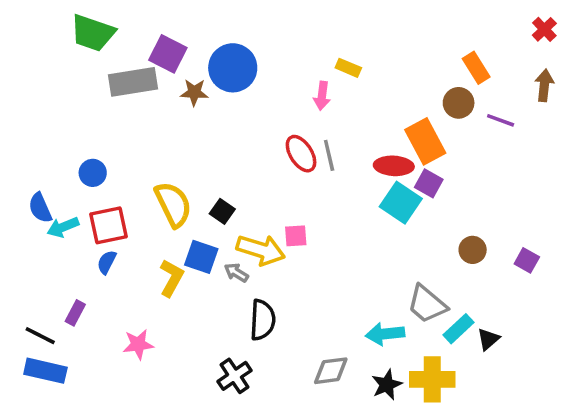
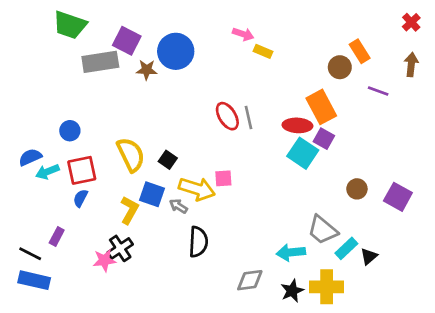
pink arrow: (322, 96) -> (243, 34), moved, turned -78
brown circle: (459, 103) -> (340, 67), moved
blue semicircle: (40, 208) -> (30, 157), turned 90
purple square: (527, 260) -> (398, 197), size x1.5
black cross: (234, 376) -> (120, 248), moved

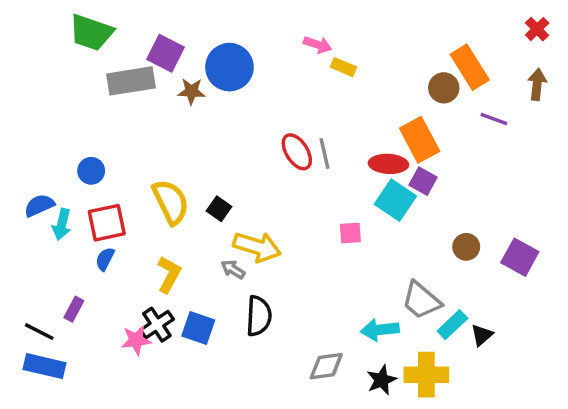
orange rectangle: (360, 51) -> (470, 67), size x1.4
cyan arrow: (47, 172) -> (62, 224), turned -55
pink square: (223, 178) -> (350, 233), moved
blue square: (152, 194) -> (198, 328), moved

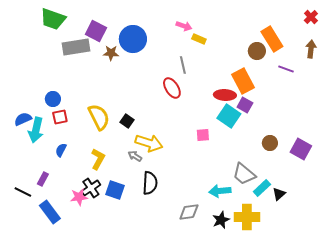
gray line: (324, 154) -> (183, 65), moved
red square: (107, 223) -> (60, 117), moved, size x0.7
cyan arrow: (62, 224) -> (36, 130), size x1.4
blue rectangle: (45, 366) -> (50, 212), moved, turned 40

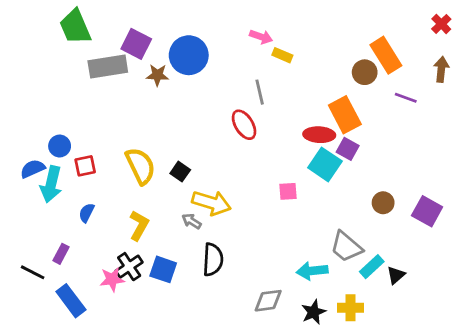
green trapezoid: (53, 19) -> (75, 27), turned 48
blue circle: (53, 99) -> (60, 146), moved
yellow cross: (247, 217) -> (350, 308), size x0.7

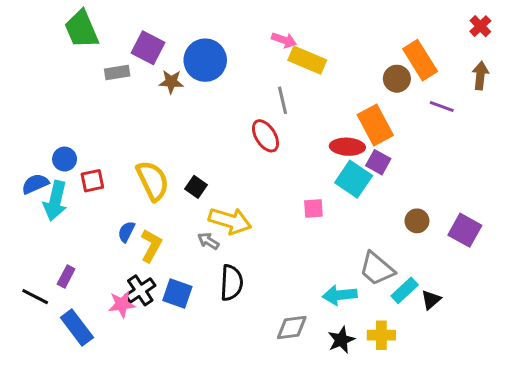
yellow rectangle: (282, 55) -> (307, 60), size x1.6
gray rectangle: (108, 67) -> (117, 72), size x0.6
blue semicircle: (87, 213) -> (126, 232), moved

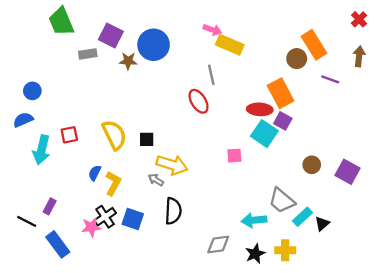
blue circle: (65, 159) -> (32, 91), moved
blue semicircle: (35, 184) -> (23, 120), moved
black square: (196, 187) -> (147, 139), turned -35

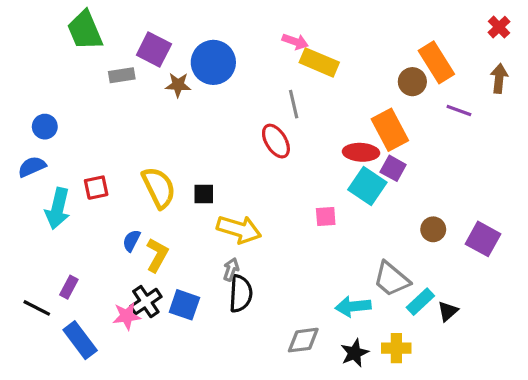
gray arrow: (156, 180) -> (231, 269), moved, turned 77

